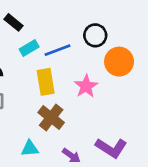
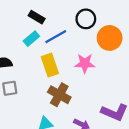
black rectangle: (13, 22) -> (37, 17), moved
pink star: (86, 86) -> (85, 63), turned -30

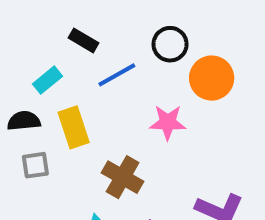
cyan rectangle: (31, 39) -> (47, 80), moved
yellow rectangle: (50, 65) -> (74, 127), moved

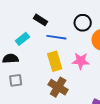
blue line: (117, 75) -> (56, 37), turned 36
yellow rectangle: (74, 127) -> (55, 61), moved

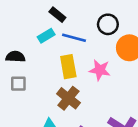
cyan rectangle: (22, 39) -> (46, 36), moved

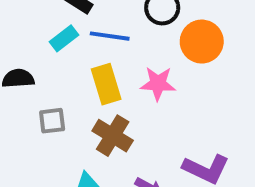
gray square: (18, 84) -> (52, 121), moved

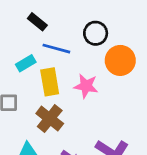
cyan rectangle: (64, 38) -> (26, 63), moved

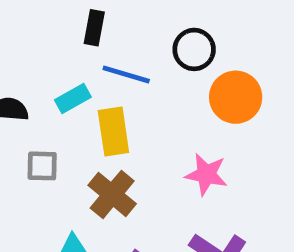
black rectangle: (37, 22) -> (94, 28), turned 60
pink star: (86, 86) -> (206, 174), moved

